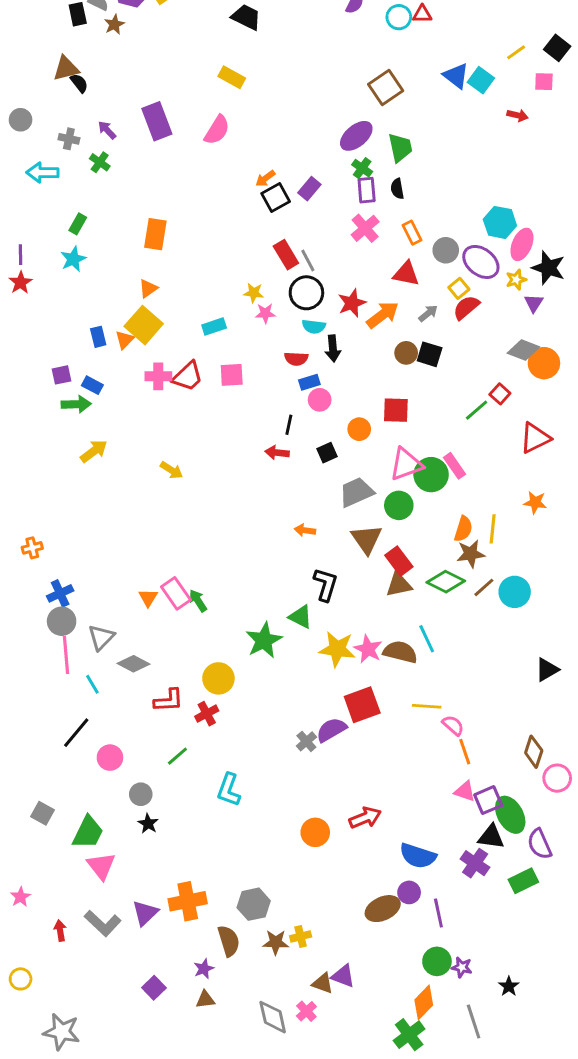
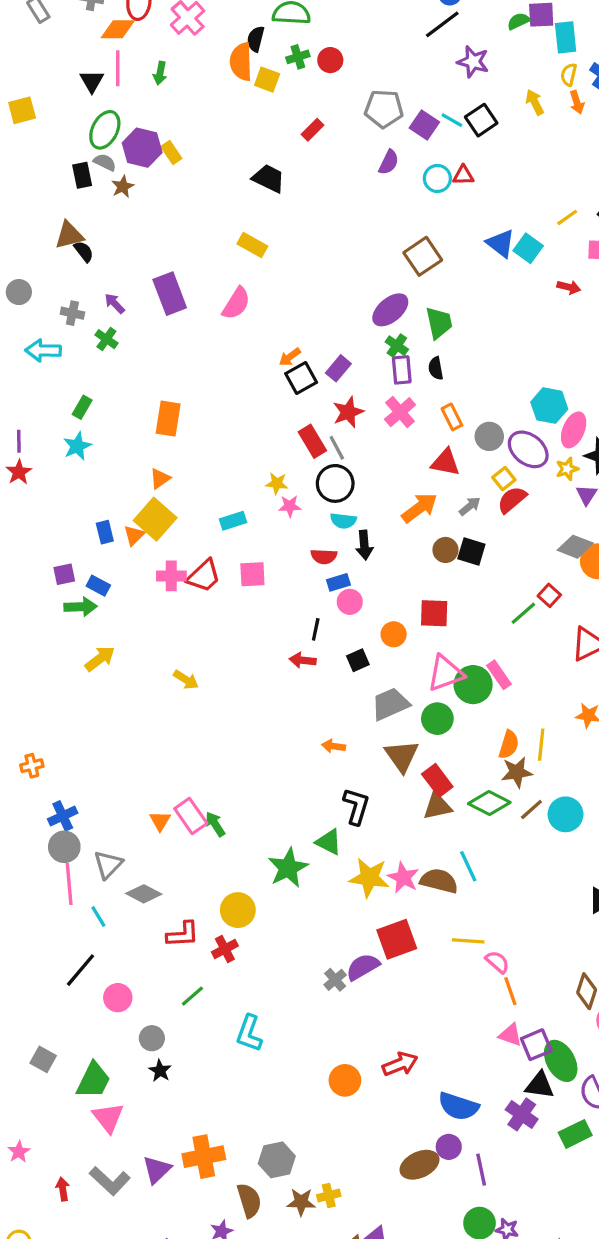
red star: (352, 303) -> (348, 412), moved

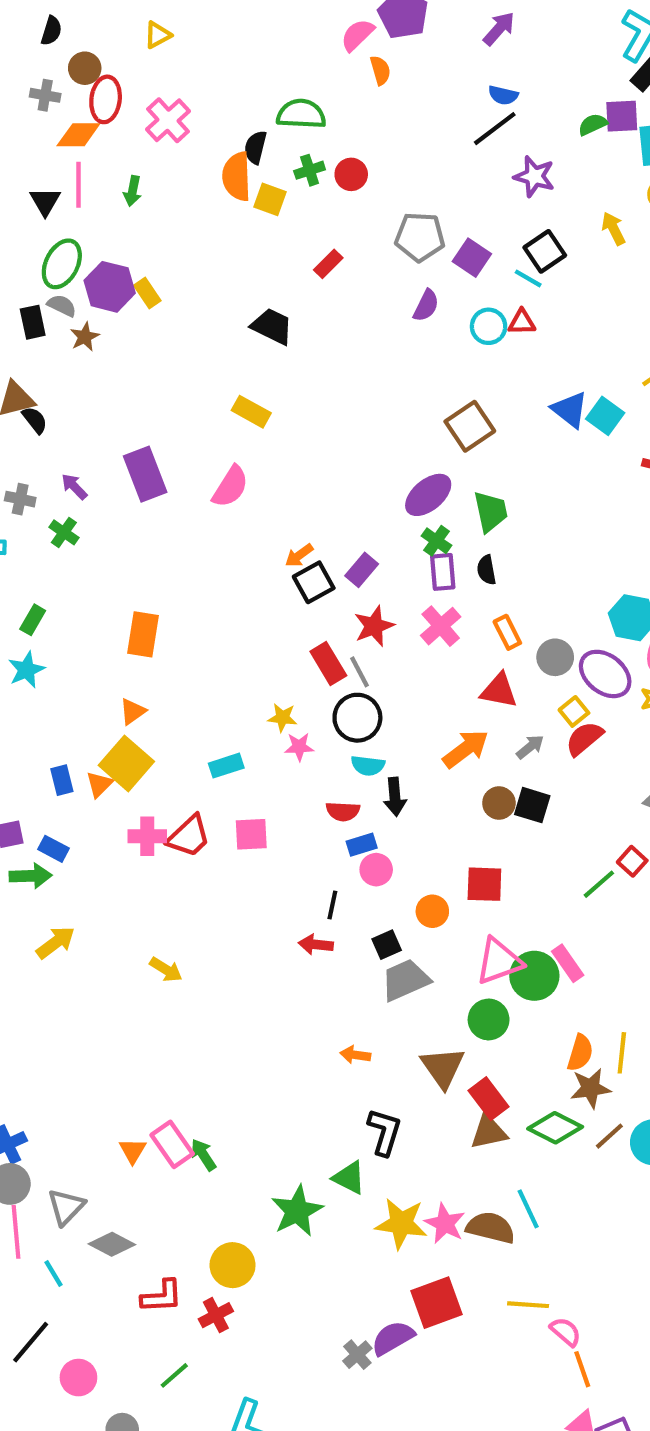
cyan line: (452, 120) -> (528, 278), moved
gray trapezoid: (390, 704) -> (405, 980), moved

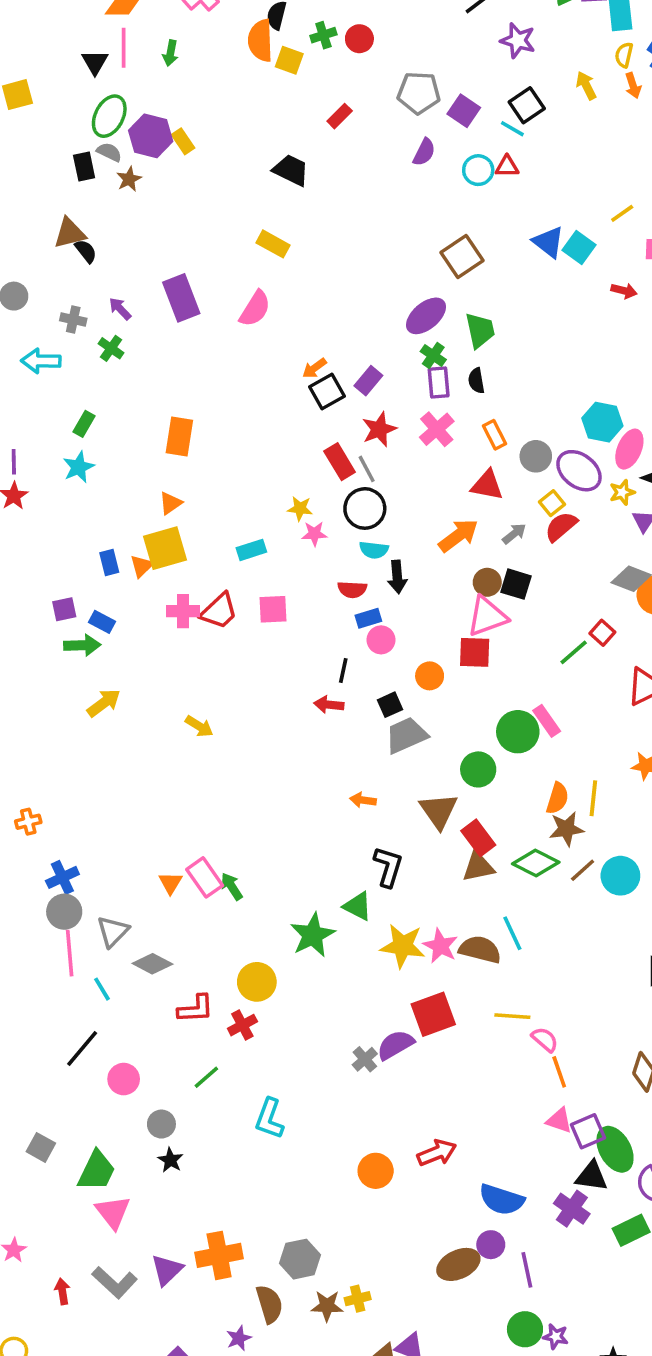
yellow square: (126, 763) -> (165, 548), turned 33
pink triangle: (499, 961) -> (487, 616), moved

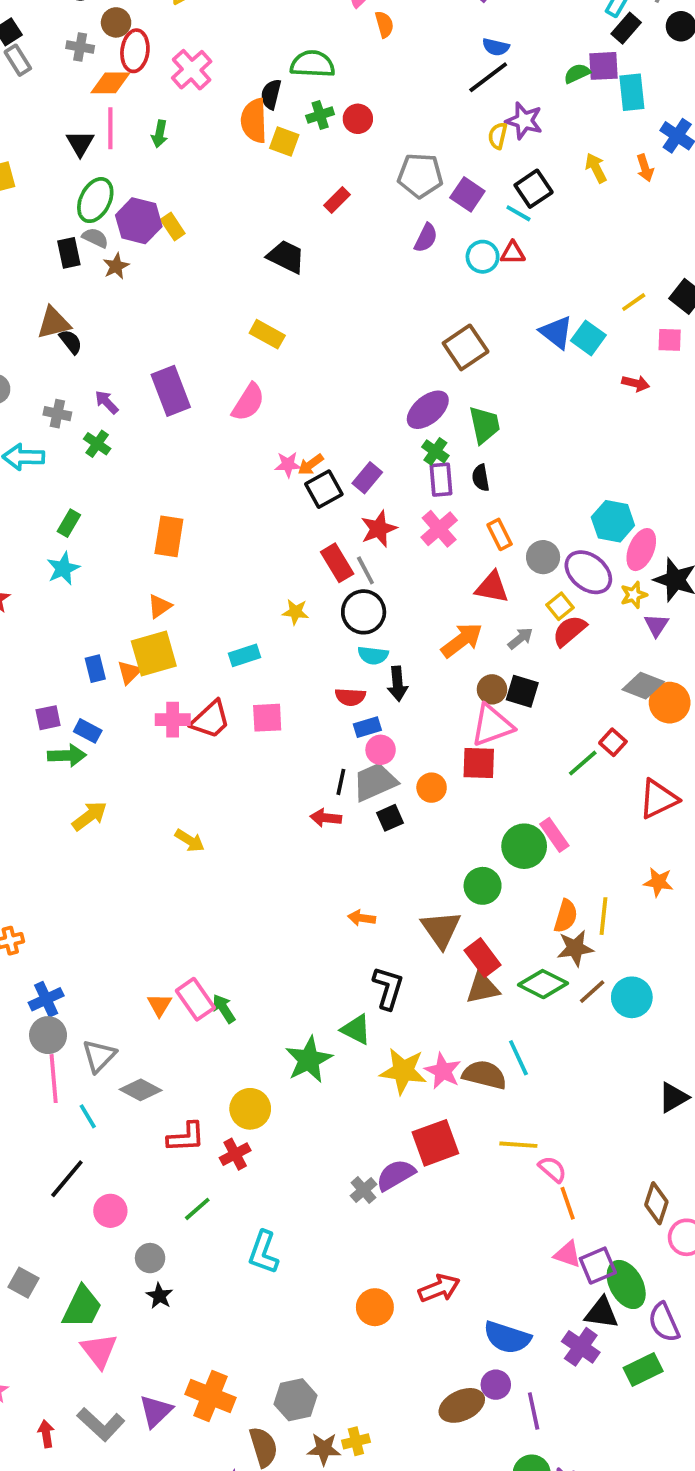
yellow semicircle: (624, 55) -> (498, 136), moved
pink star: (314, 534) -> (288, 465), moved
gray trapezoid: (406, 735) -> (375, 782), moved
orange cross: (219, 1255) -> (211, 1396), turned 33

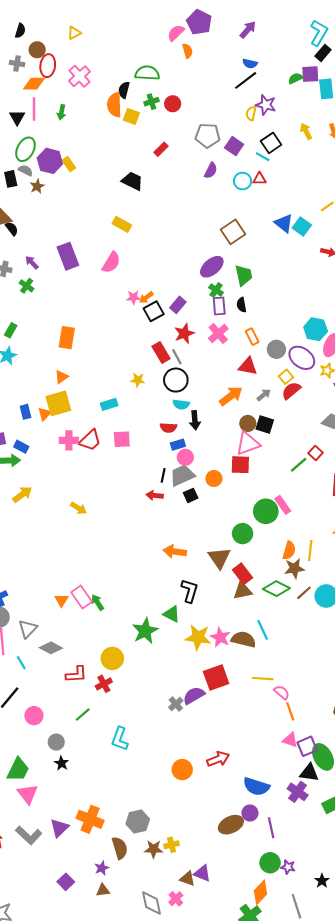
orange arrow: (362, 918) -> (175, 552), size x1.5

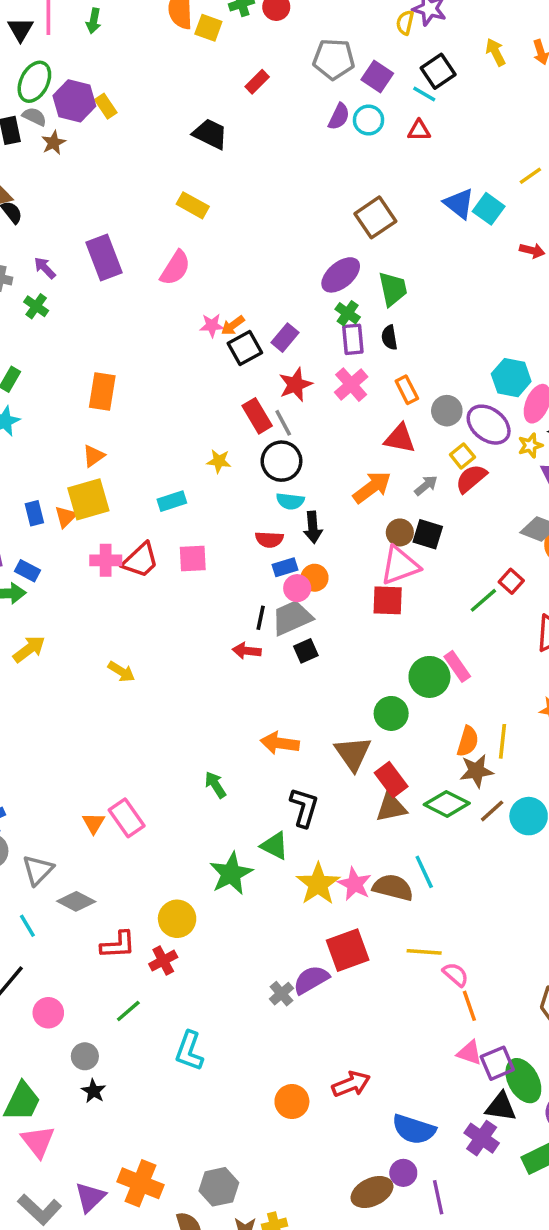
cyan circle: (243, 181) -> (369, 120), moved
orange circle: (214, 478) -> (315, 578), moved
green arrow: (97, 602) -> (215, 785), moved
yellow star: (198, 637) -> (318, 884), turned 30

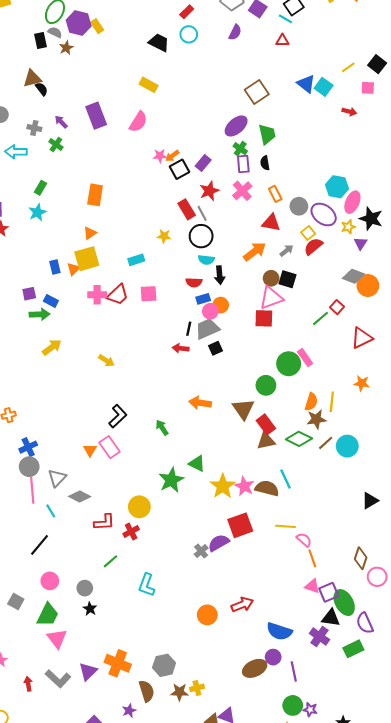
cyan circle: (369, 120) -> (189, 34), moved
black L-shape: (304, 807) -> (118, 416), moved, turned 30
pink circle: (48, 1013) -> (50, 581), moved

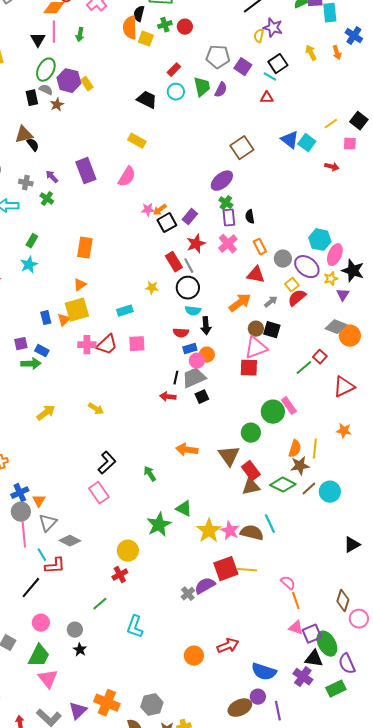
green trapezoid: (267, 134) -> (202, 87), moved
yellow arrow: (52, 347) -> (46, 413), moved
orange triangle: (90, 450) -> (39, 501), moved
red L-shape: (104, 522) -> (55, 566), moved
yellow line: (286, 526) -> (247, 570), moved

